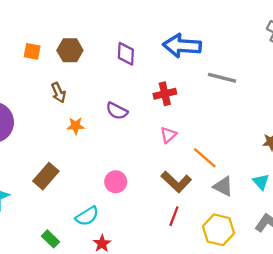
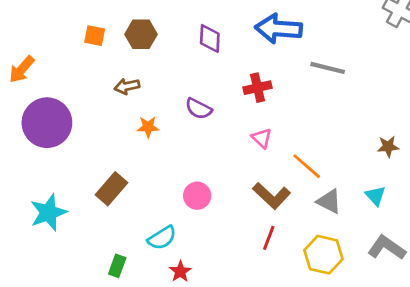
brown arrow: (59, 93) -> (127, 86), turned 102
pink triangle: (168, 135) -> (262, 138), turned -36
green rectangle: (51, 239) -> (117, 266), turned 66

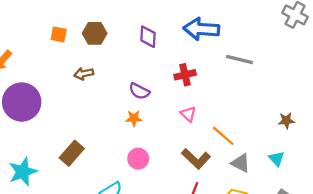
orange star: (148, 127) -> (134, 118), moved

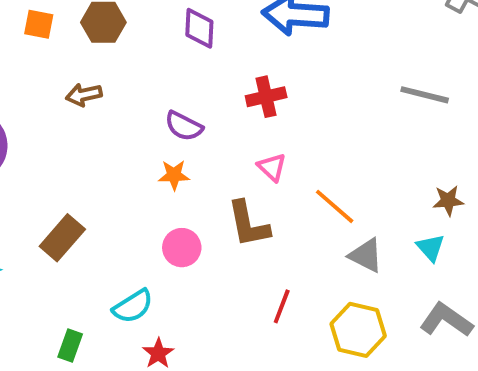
gray line: (240, 60) -> (425, 95), moved
brown star: (286, 121) -> (448, 201), moved
brown L-shape: (196, 159) -> (248, 224), moved, turned 36

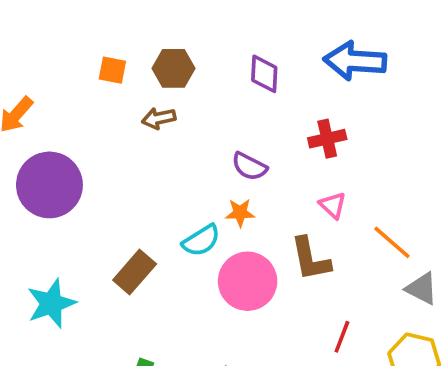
brown arrow: (84, 95) -> (159, 118), moved
pink circle: (182, 248) -> (248, 281), size x1.6
cyan semicircle: (133, 306) -> (201, 240), moved

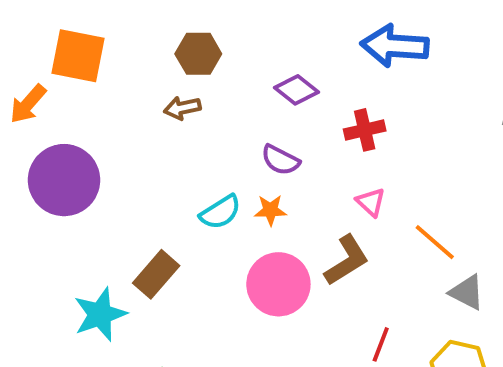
orange square: (112, 70) -> (78, 56), moved, size x1.8
purple diamond: (264, 74) -> (296, 90), moved, turned -54
cyan semicircle: (201, 240) -> (220, 212), moved
brown L-shape: (311, 259) -> (347, 260), turned -111
cyan star: (51, 303) -> (100, 314), moved

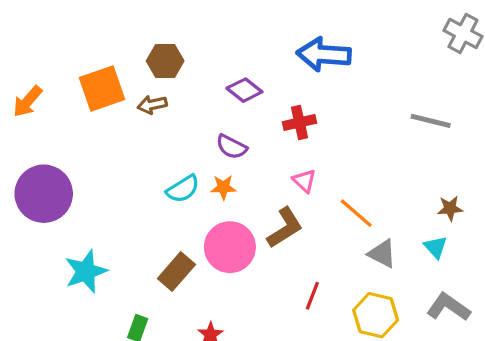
orange square: (78, 56) -> (102, 88), moved, turned -30
purple circle: (64, 180) -> (44, 194), moved
brown rectangle: (156, 274) -> (176, 271), moved

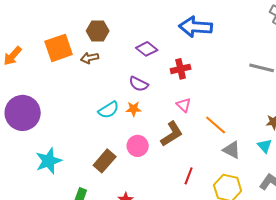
pink circle: (230, 247) -> (138, 146), size x0.7

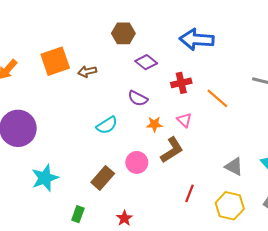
brown hexagon: (98, 31) -> (123, 33), moved
orange star: (134, 109) -> (154, 124), moved
orange line: (216, 125) -> (217, 98), moved

